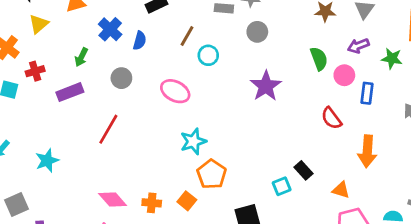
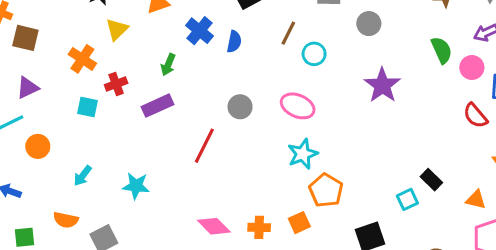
gray circle: (121, 78) -> (240, 107), moved
pink ellipse: (175, 91) -> (298, 106), moved
red semicircle: (331, 118) -> (475, 116), moved
cyan star: (47, 161) -> (136, 186), turned 30
orange square: (187, 201) -> (299, 223), turned 30

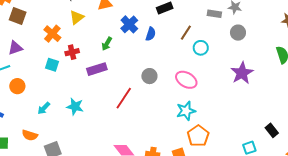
black rectangle: (431, 180) -> (272, 130), moved
cyan star: (136, 186) -> (75, 107), moved

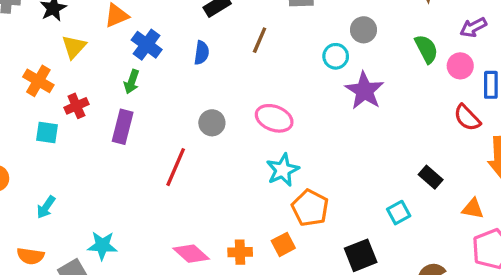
blue cross: (129, 24) -> (147, 45), moved
gray circle: (238, 33) -> (363, 30), moved
cyan circle: (201, 48) -> (336, 56), moved
purple rectangle: (97, 69) -> (123, 127), turned -48
cyan star: (75, 107) -> (102, 246), moved

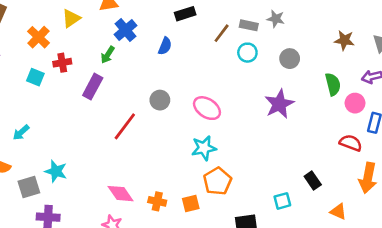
brown line: (260, 40) -> (222, 33), moved
cyan circle: (336, 56) -> (247, 53), moved
red semicircle: (467, 118) -> (351, 143), turned 140

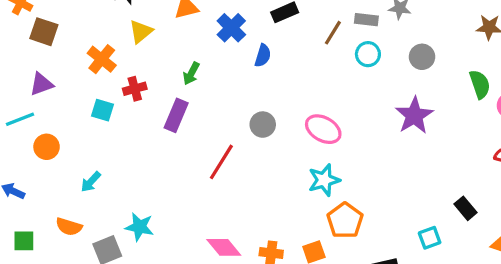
blue cross: (126, 30) -> (231, 28), moved

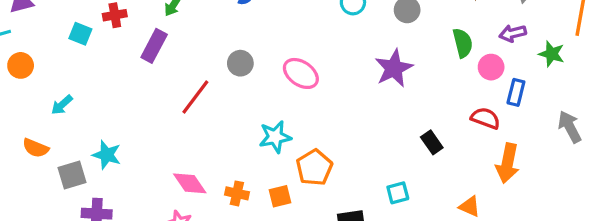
cyan star: (324, 180) -> (275, 137), moved
black rectangle: (465, 208) -> (432, 142), moved

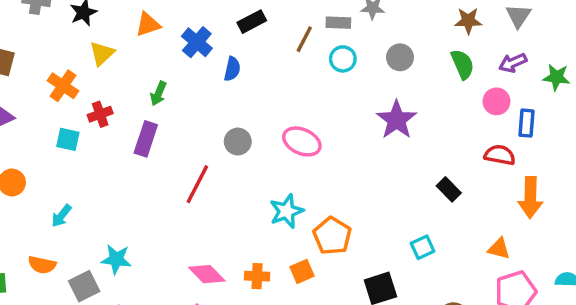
green semicircle: (463, 43) -> (463, 64), moved

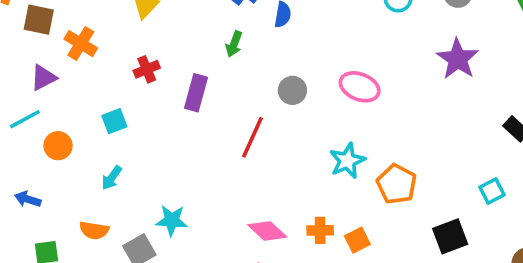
orange cross: (63, 86) -> (81, 44), moved
green arrow: (158, 94) -> (234, 44), moved
cyan square: (68, 139) -> (114, 121), moved, turned -30
orange square: (302, 271) -> (357, 240), moved

